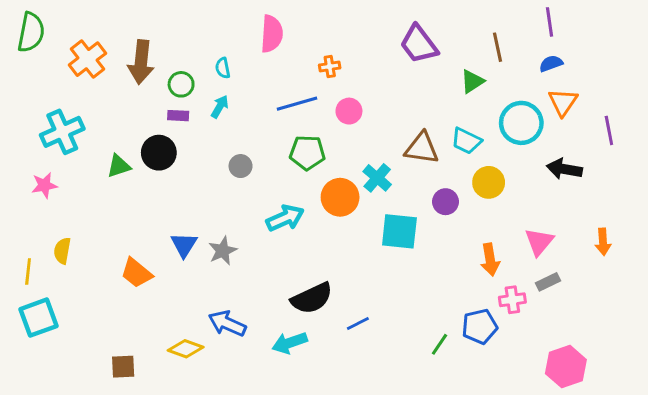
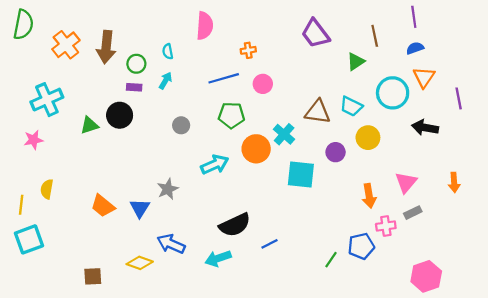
blue triangle: (184, 245) -> (140, 208), moved

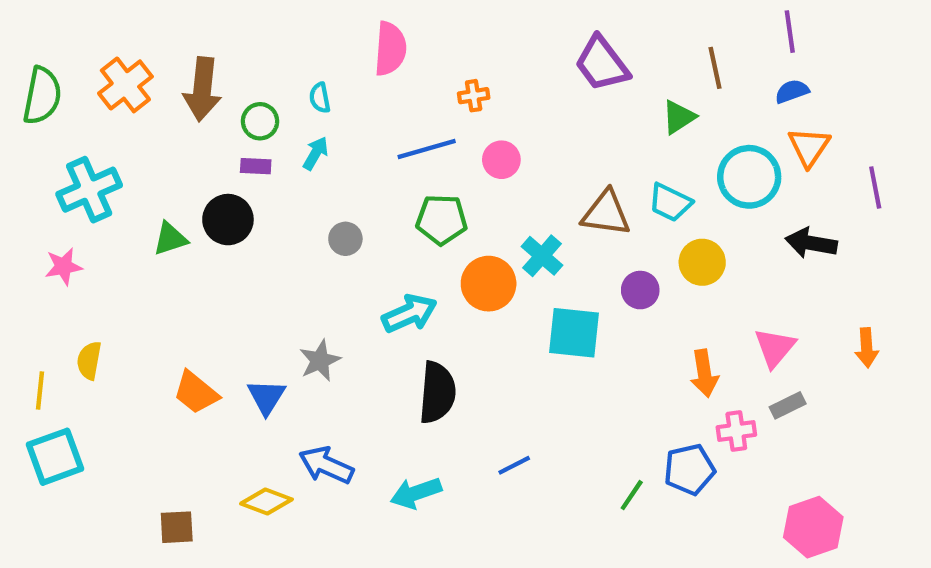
green semicircle: (23, 25) -> (42, 96), moved
black semicircle: (235, 225) -> (437, 393), moved, turned -60

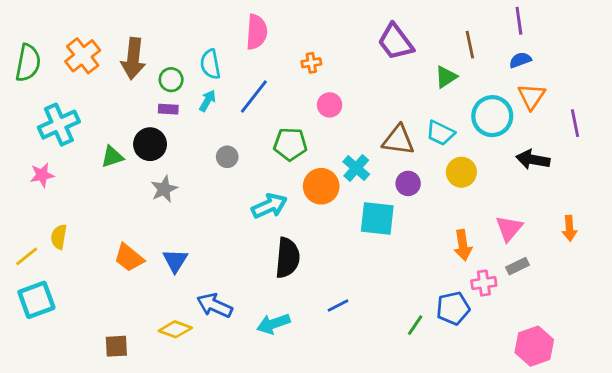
cyan semicircle: (320, 98) -> (210, 64), size x1.5
blue line: (427, 149) -> (254, 96), moved, turned -36
purple circle: (640, 290) -> (408, 183), moved
gray star: (320, 361) -> (164, 189), moved
yellow line: (40, 390) -> (27, 256), turned 45

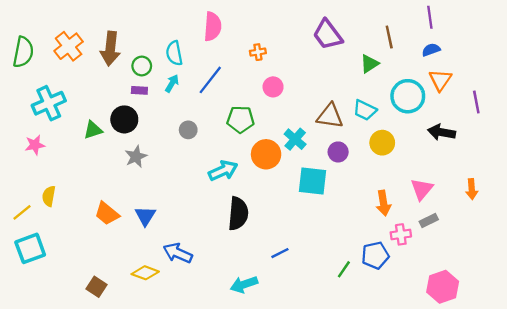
cyan arrow: (273, 324) -> (244, 284), moved
brown square: (116, 346) -> (96, 287), turned 36

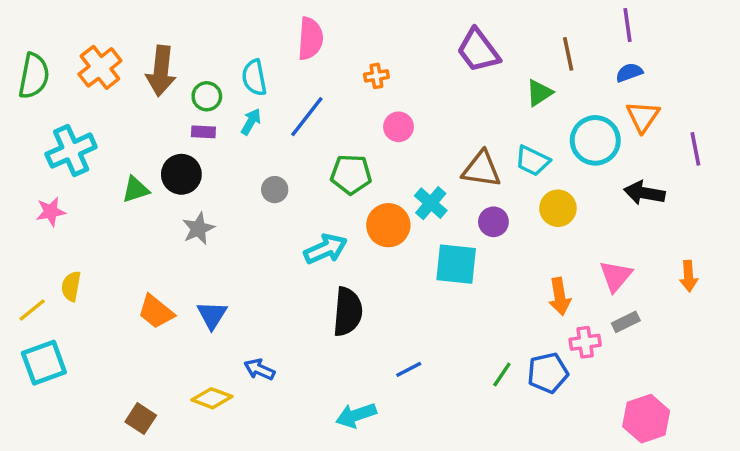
blue arrow: (178, 253) -> (259, 369), size x0.7
green line: (344, 269) -> (502, 374), moved

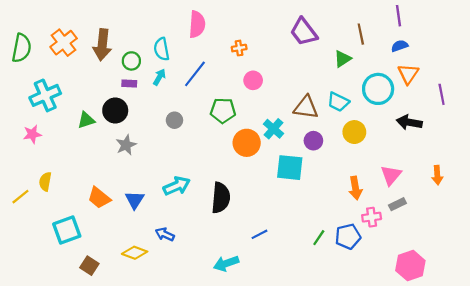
cyan arrow: (326, 249) -> (177, 186), moved
cyan square: (44, 363) -> (67, 230), moved

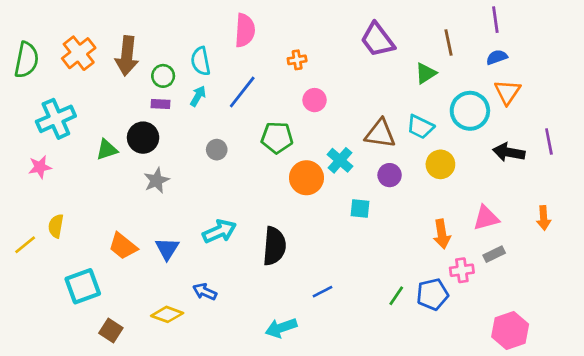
purple line: (442, 94) -> (549, 142), moved
cyan square: (290, 168) -> (360, 209), size x0.6
pink triangle: (391, 175) -> (486, 218), turned 35

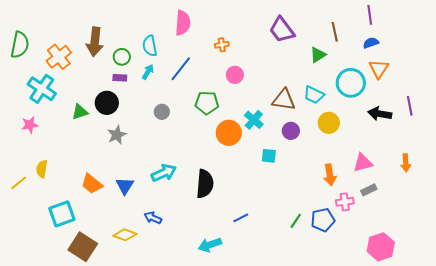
orange cross: (79, 53) -> (59, 57), moved
cyan cross: (56, 119) -> (42, 89), turned -32
brown square: (111, 330) -> (83, 247), size x1.6

